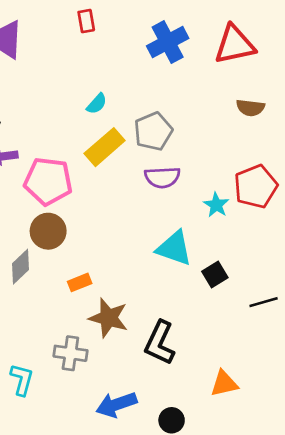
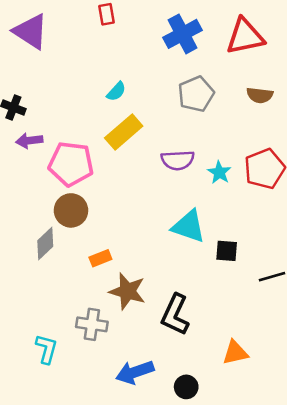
gray pentagon: (153, 131) -> (196, 94), moved
cyan star: (216, 205) -> (219, 172), moved
black square: (215, 275) -> (227, 251), turned 35

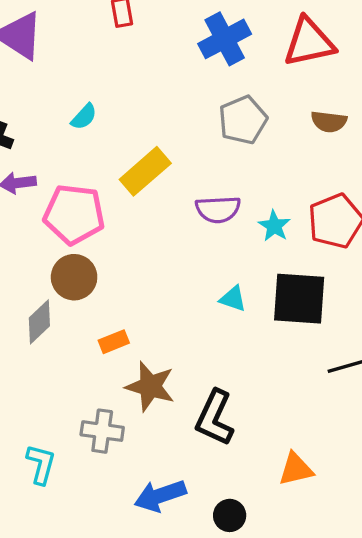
cyan semicircle: (116, 92) -> (84, 117), moved
cyan triangle: (189, 226) -> (233, 299), size x0.6
black square: (227, 251) -> (299, 299), moved, size x1.8

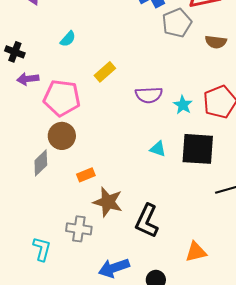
gray pentagon: (243, 120) -> (177, 23), moved
yellow rectangle: (145, 171) -> (105, 72), size x0.7

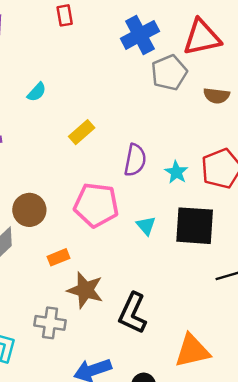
purple semicircle: (149, 95) -> (135, 160), turned -76
pink pentagon: (62, 98) -> (96, 205), moved
cyan triangle: (158, 149) -> (146, 226), turned 30
orange triangle: (196, 252) -> (192, 351), size x1.4

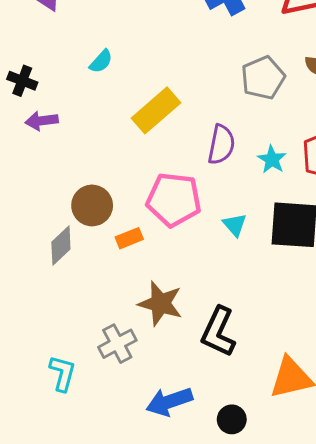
gray pentagon: (169, 73) -> (263, 78), moved
yellow rectangle: (82, 132) -> (156, 110), size x1.5
orange rectangle: (59, 257) -> (129, 238), moved
gray cross: (50, 323) -> (117, 344), turned -36

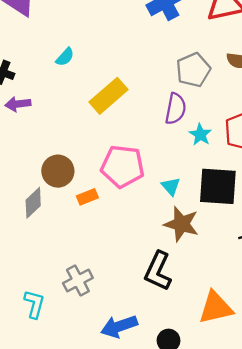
purple semicircle: (221, 145) -> (176, 109), moved
brown star: (160, 304) -> (181, 224), moved

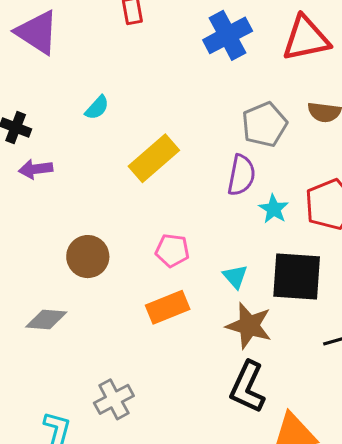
pink pentagon: (123, 166) -> (172, 250), size x0.6
orange rectangle: (87, 197) -> (168, 307), moved, size x1.5
gray diamond: (33, 203) -> (46, 320), moved, turned 48
black L-shape: (158, 271) -> (248, 387), moved

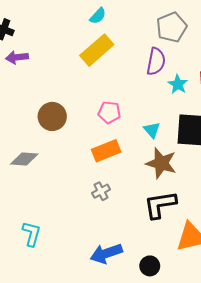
cyan semicircle: (97, 108) -> (98, 16), moved
black L-shape: (248, 387) -> (160, 205), turned 56
gray cross: (114, 399) -> (101, 191), moved, size x0.7

